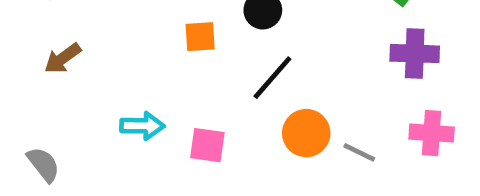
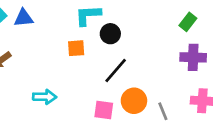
pink square: (207, 145) -> (104, 110), moved
gray line: (359, 152) -> (163, 111), turned 42

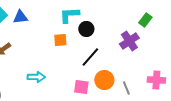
purple cross: (193, 57) -> (129, 41), moved, turned -36

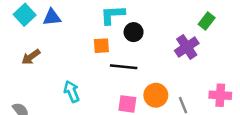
black line: (90, 57) -> (124, 67), moved, turned 55
cyan arrow: (36, 77) -> (72, 92), turned -114

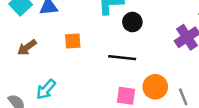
orange square: (101, 46) -> (73, 41), moved
cyan arrow: (72, 92) -> (46, 89), moved, turned -115

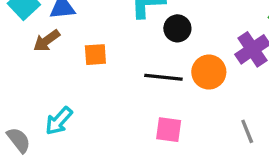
brown arrow: (27, 47) -> (47, 41), moved
orange circle: (155, 87) -> (209, 72), moved

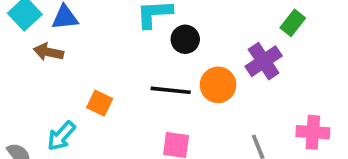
brown arrow: (47, 41) -> (49, 52), turned 48
orange square: (95, 55) -> (100, 103), moved, turned 30

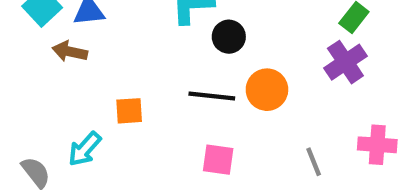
purple cross: (264, 61) -> (345, 62), moved
orange square: (100, 103) -> (129, 111), turned -30

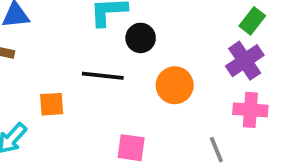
black line: (212, 96) -> (103, 76), moved
pink cross: (377, 145) -> (250, 110), moved

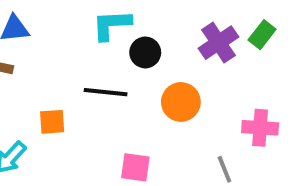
purple cross: (245, 61) -> (218, 43), moved

